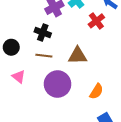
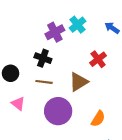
red cross: (96, 21) -> (98, 59), moved
brown triangle: (77, 56) -> (79, 82), turned -30

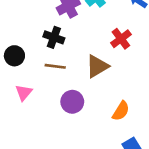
pink triangle: (18, 104) -> (24, 93), turned 32
purple circle: (58, 111) -> (72, 102), size x0.7

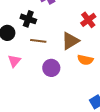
black cross: (54, 37) -> (28, 19), moved
orange semicircle: (121, 111) -> (85, 60), moved, turned 70

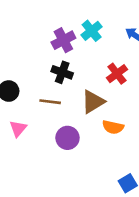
black cross: (28, 19) -> (62, 72), moved

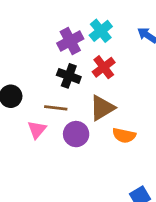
red cross: (117, 74) -> (104, 67), moved
pink triangle: (18, 128) -> (37, 130), moved
purple circle: (67, 138) -> (76, 134), moved

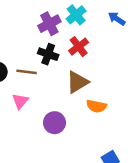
brown line: (56, 108) -> (27, 72), moved
purple circle: (76, 134) -> (54, 123), moved

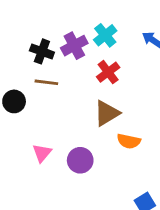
black cross: (48, 54) -> (42, 51), moved
brown line: (27, 72) -> (46, 82), moved
pink triangle: (20, 101) -> (42, 153), moved

